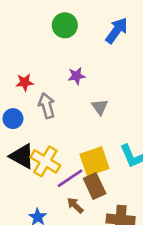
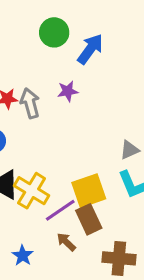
blue arrow: (117, 30) -> (90, 49), moved
gray arrow: (47, 106) -> (30, 103), moved
gray triangle: (100, 107) -> (129, 150), moved, turned 42

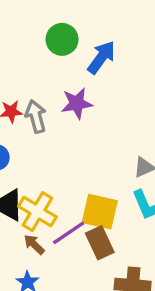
purple star: (68, 91) -> (77, 103), size x1.4
yellow square: (89, 191) -> (100, 212), turned 32
brown arrow: (66, 242) -> (34, 244), moved

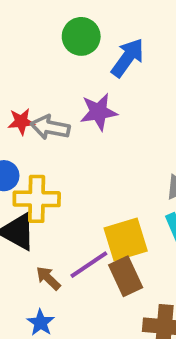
gray arrow: (36, 116) -> (50, 127), turned -64
yellow cross: (37, 212) -> (37, 199), moved, turned -30
yellow square: (100, 212) -> (126, 239), turned -30

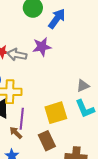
purple line: (89, 265) -> (22, 119), moved, turned -50
brown rectangle: (126, 276) -> (47, 141), moved

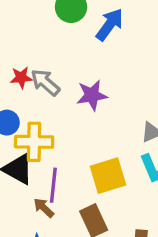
purple star: (42, 47) -> (92, 95), moved
gray arrow: (17, 55) -> (45, 82), turned 30

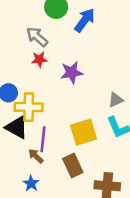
red star: (21, 78) -> (39, 59), moved
gray arrow: (45, 82) -> (37, 37), moved

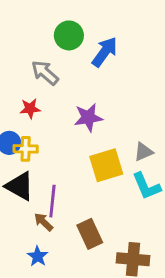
red star: (39, 59) -> (30, 109), moved
yellow cross: (29, 107) -> (26, 149), moved, size x0.7
yellow square: (83, 132) -> (106, 165), moved

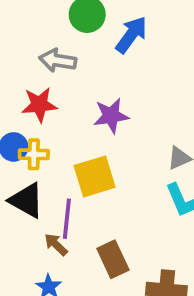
gray arrow: (45, 73) -> (58, 60), turned -32
red star: (30, 109) -> (39, 105), size x1.4
yellow square: (106, 165) -> (95, 176), moved

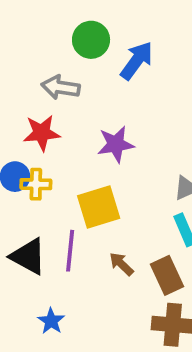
black triangle: (26, 200) -> (28, 256), moved
brown arrow: (56, 245) -> (121, 264), moved
brown rectangle: (113, 259) -> (167, 275), moved

